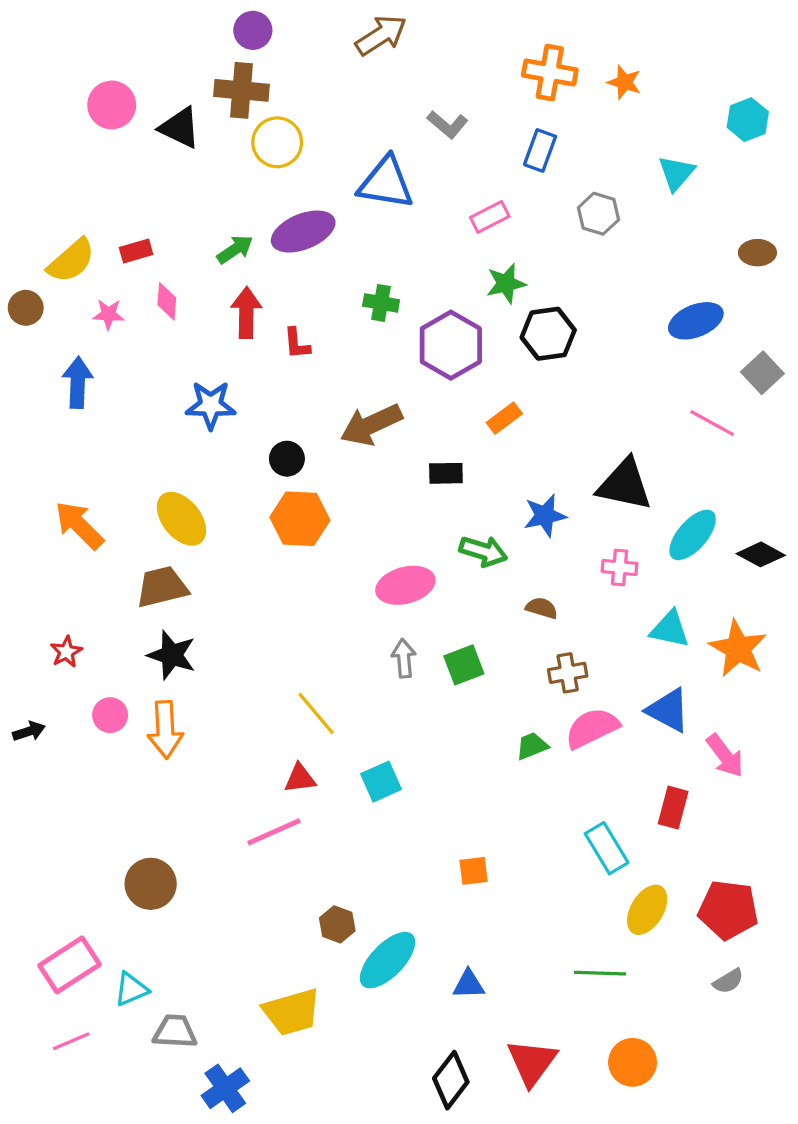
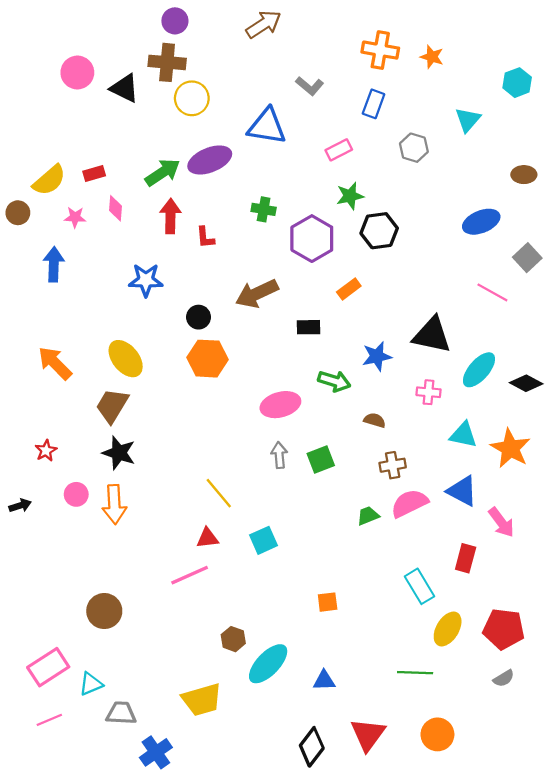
green arrow: (235, 249) -> (163, 172), size x1.4
brown trapezoid: (162, 587) -> (112, 406), turned -45

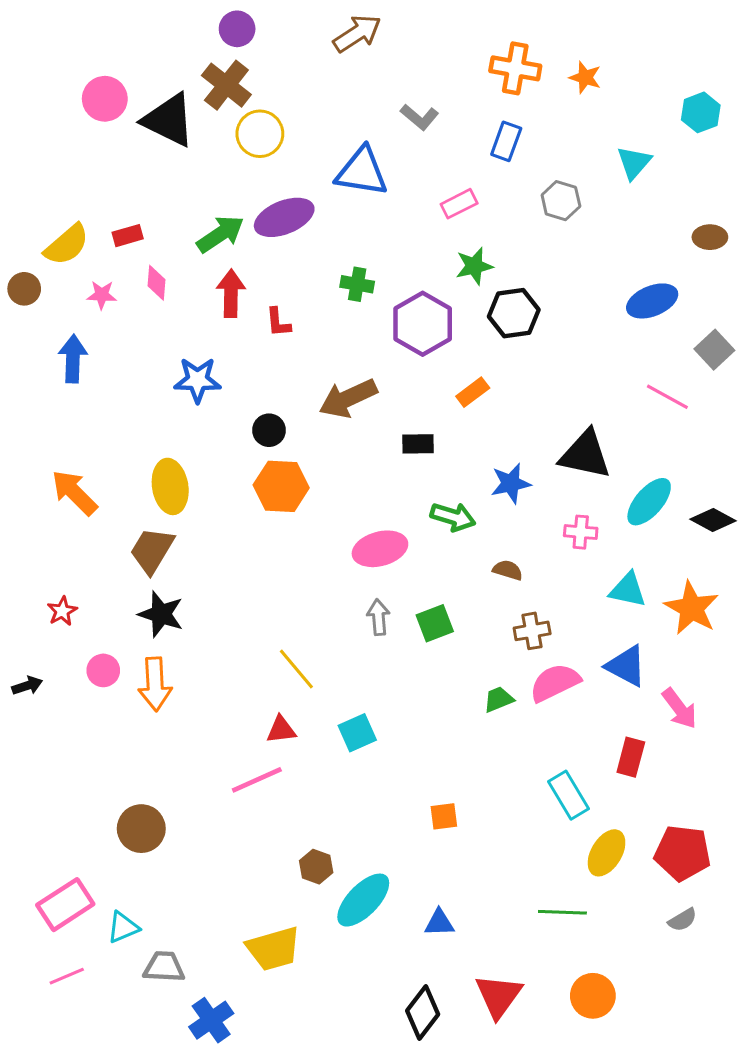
brown cross: (167, 62) -> (226, 85), turned 33
black triangle: (124, 88) -> (169, 120), size x1.4
yellow ellipse: (126, 359) -> (170, 486), turned 30

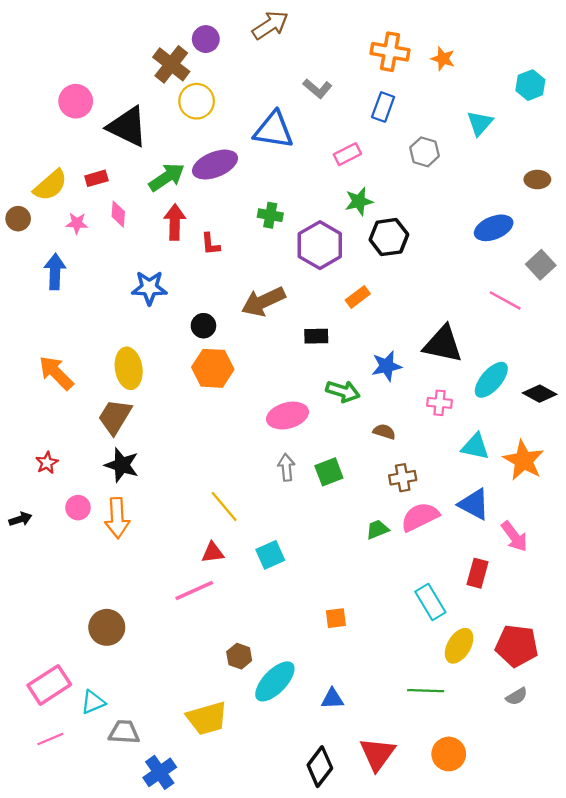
purple circle: (237, 29) -> (206, 39), moved
pink circle: (105, 99) -> (76, 101), moved
black triangle: (169, 120) -> (127, 127), moved

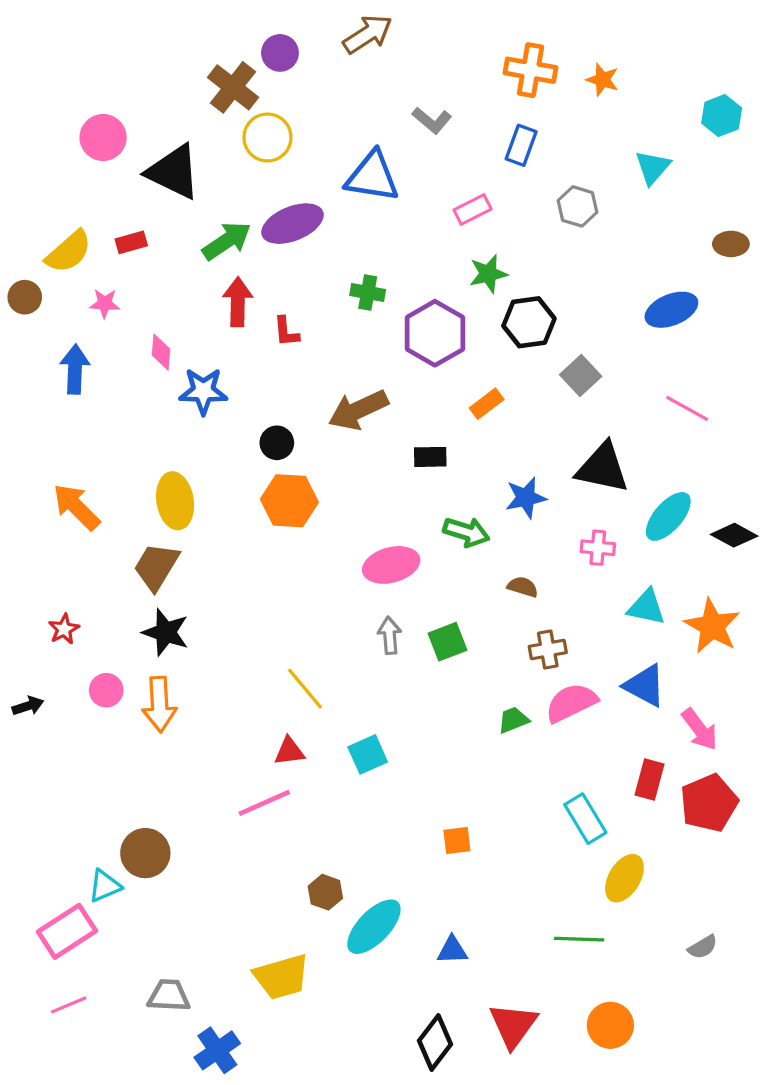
pink diamond: (118, 214) -> (161, 352), moved
gray square: (541, 265) -> (581, 375), moved
red pentagon: (517, 646) -> (709, 803), moved, turned -30
cyan triangle: (93, 702) -> (105, 886), moved

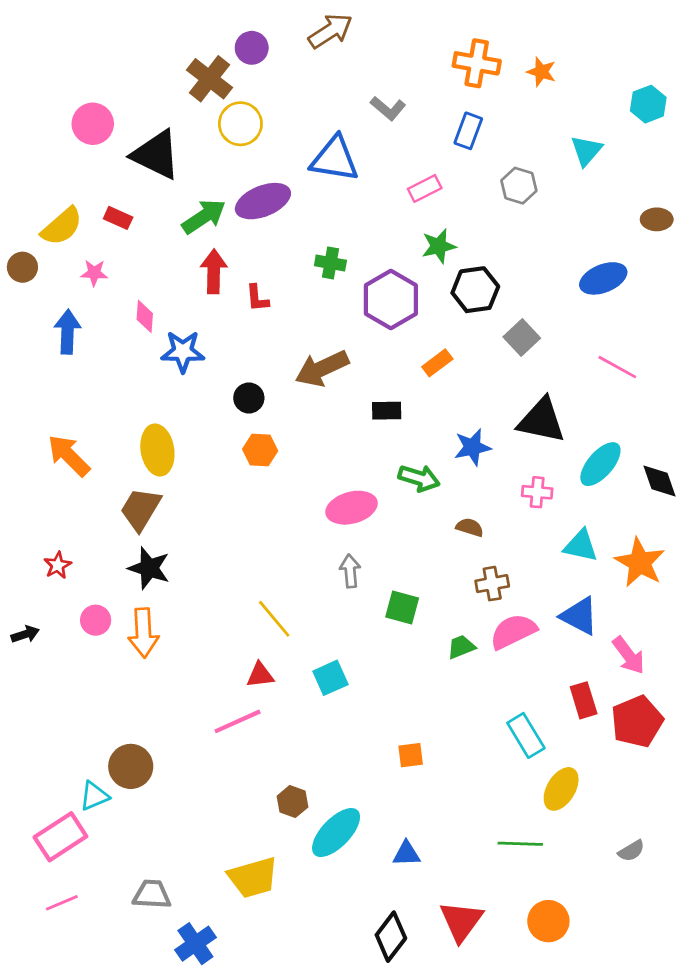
red rectangle: (131, 242) -> (118, 218), turned 40
orange hexagon: (289, 501) -> (260, 450), size x0.7
black diamond: (734, 535) -> (660, 481), turned 42
green square: (448, 642) -> (402, 608), moved, turned 36
red rectangle: (650, 779) -> (584, 700), turned -32

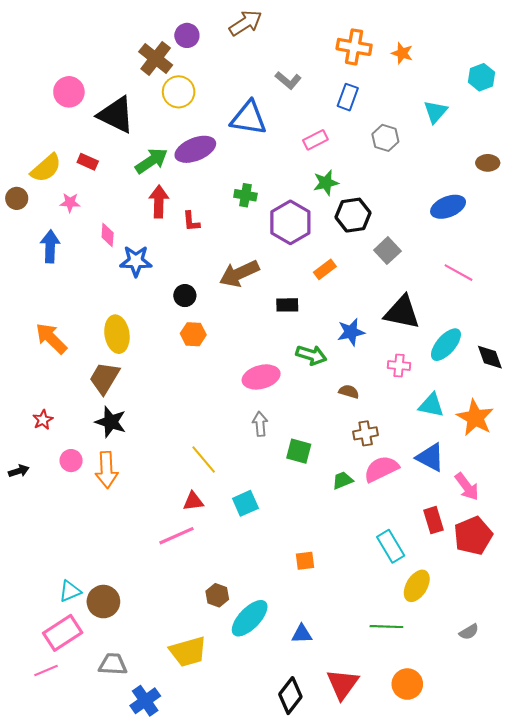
brown circle: (131, 766) -> (103, 602), moved
pink rectangle: (60, 837) -> (63, 633), moved

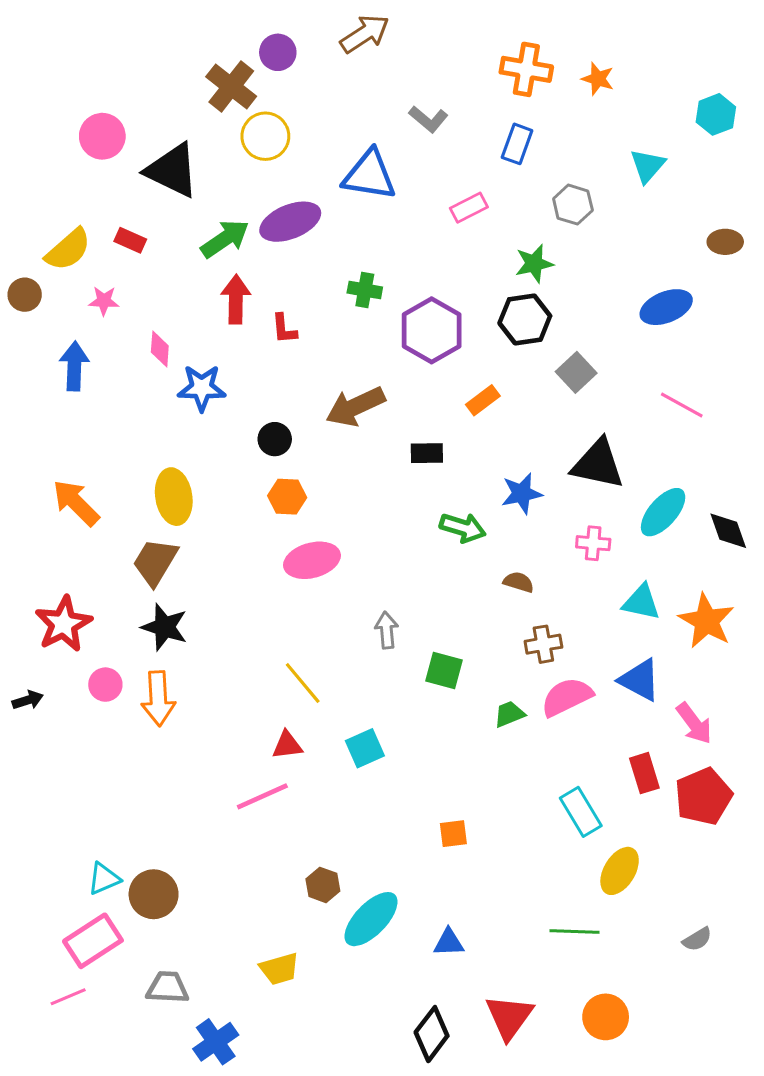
green star: (326, 183) -> (534, 264), moved
pink ellipse: (261, 377) -> (312, 560), moved
red star: (43, 420) -> (63, 624), size x1.8
yellow trapezoid: (188, 652) -> (279, 969), size x0.7

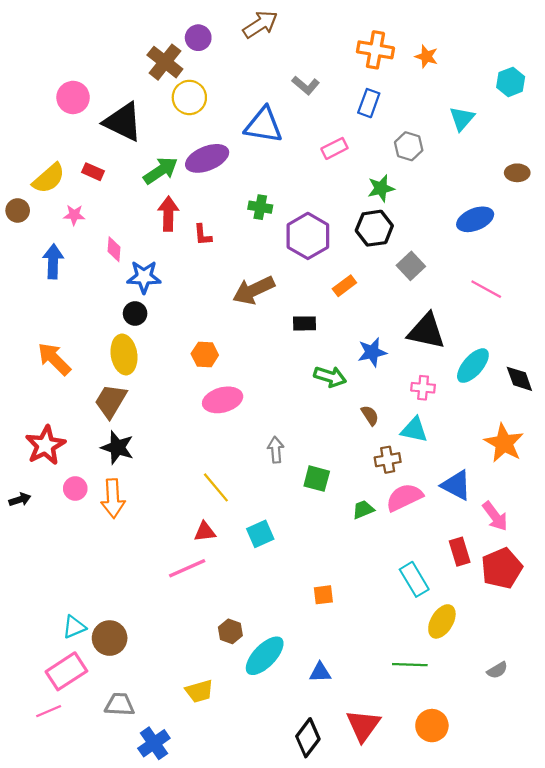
black circle: (275, 439) -> (135, 313), moved
brown semicircle: (519, 582) -> (370, 415), turned 40
cyan triangle: (641, 602) -> (414, 430), moved

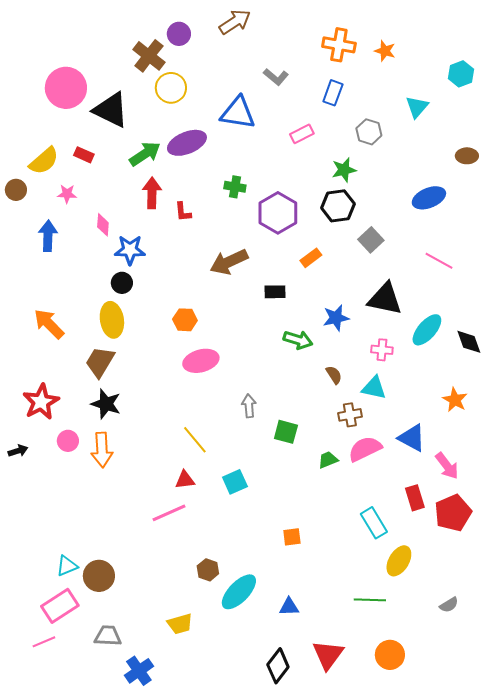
pink circle: (73, 97) -> (66, 88), size x1.4
orange star: (504, 443) -> (455, 400), size x0.7

